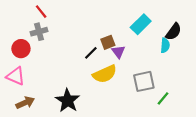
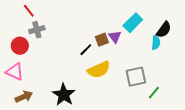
red line: (41, 12) -> (29, 11), moved
purple triangle: (118, 52) -> (115, 37), moved

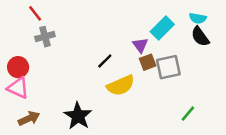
black semicircle: (164, 30) -> (200, 37), turned 108
brown square: (102, 40) -> (148, 62), moved
cyan semicircle: (156, 43) -> (198, 18), moved, turned 96
red circle: (20, 46) -> (18, 67), moved
gray square: (136, 77) -> (168, 67), moved

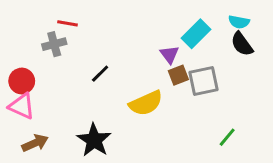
red line: (35, 13) -> (68, 23), moved, turned -42
black line: (105, 61) -> (100, 74), moved

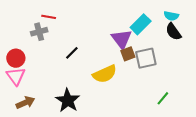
purple triangle: (169, 54) -> (122, 39), size x1.5
pink triangle: (22, 106) -> (16, 76), turned 30

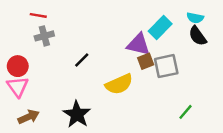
red line: (49, 17) -> (38, 15), moved
purple triangle: (122, 39) -> (138, 44), turned -40

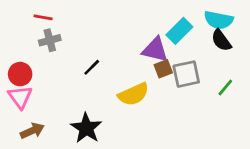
cyan semicircle: (195, 18) -> (219, 20), size x1.5
green line: (186, 112) -> (225, 88), moved

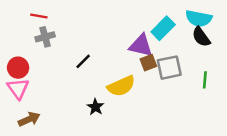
green line: (225, 88) -> (205, 80), turned -35
black star: (86, 128) -> (95, 107), moved, size x0.6

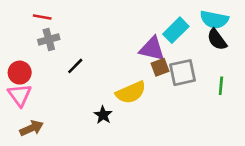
black line: (83, 61) -> (75, 66), moved

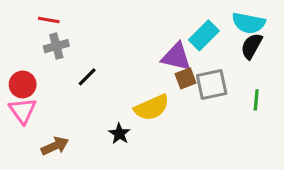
black semicircle: (217, 39) -> (252, 46), turned 65
brown arrow: (32, 128) -> (55, 146), moved

